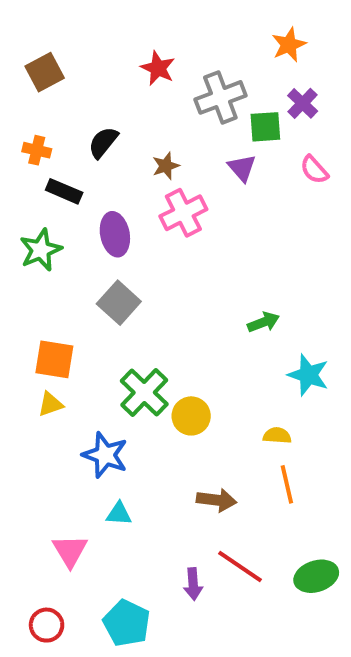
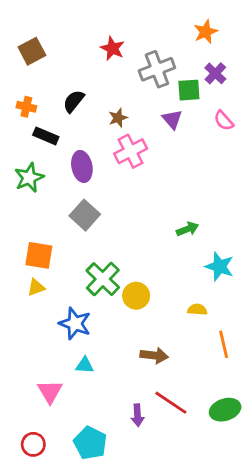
orange line: (287, 484) -> (224, 344), moved

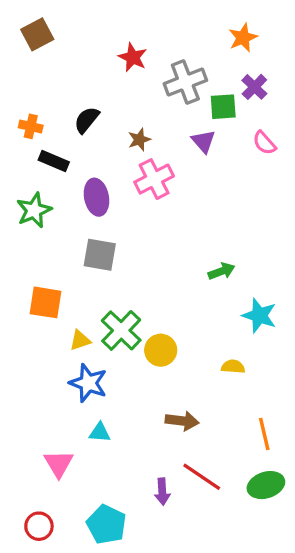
brown square: (32, 51) -> (37, 34), moved
gray square: (85, 215) -> (100, 255), turned -32
yellow triangle: (36, 287) -> (80, 340), moved
orange line: (224, 344) -> (264, 434), moved

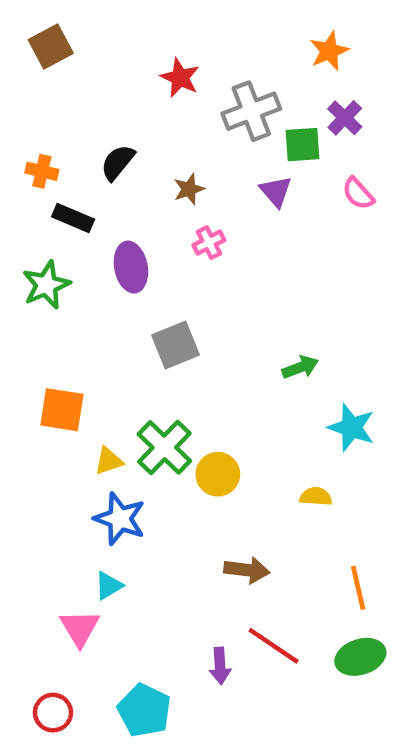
pink cross: (154, 179) -> (209, 243), size x0.6
gray square: (100, 255) -> (175, 345), moved, turned -32
cyan triangle: (100, 432) -> (109, 586), moved, turned -35

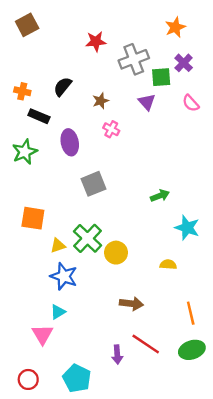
red star: (180, 78) -> (96, 42), turned -30
pink cross: (209, 243) -> (111, 129), turned -35

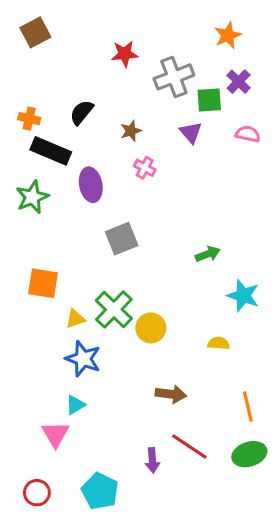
pink semicircle: (191, 103) -> (248, 134), turned 144
black rectangle: (39, 116) -> (51, 151), size x1.4

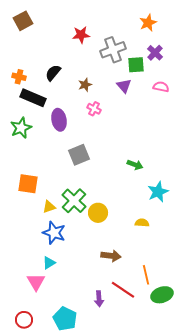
green arrow: (208, 254) -> (135, 165), turned 42
cyan star: (243, 296) -> (158, 192), turned 30
orange line: (248, 406) -> (146, 275), moved

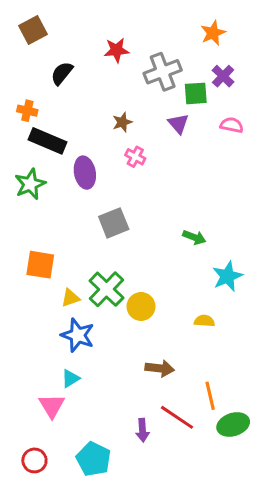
black semicircle: (53, 73) -> (62, 73), moved

